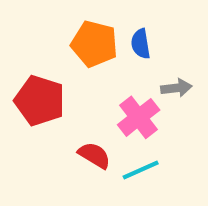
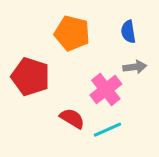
blue semicircle: (141, 44) -> (128, 32), moved

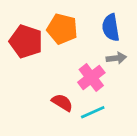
blue semicircle: (128, 32) -> (111, 28), size x1.4
red pentagon: (30, 77) -> (26, 41), moved

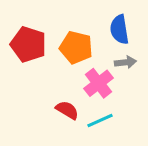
orange pentagon: (62, 29) -> (76, 47), moved

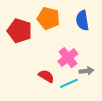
orange pentagon: (76, 47) -> (48, 18), moved
gray arrow: (125, 62) -> (86, 71), moved

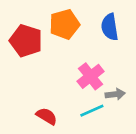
orange pentagon: (48, 18) -> (64, 24), turned -30
red semicircle: (46, 76) -> (47, 116), moved

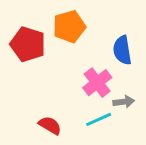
blue semicircle: (110, 27) -> (122, 50), moved

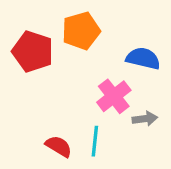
blue semicircle: (122, 50) -> (143, 58), turned 112
cyan line: (99, 119) -> (95, 141), moved, turned -60

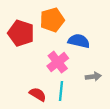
blue semicircle: (143, 58) -> (79, 41), moved
pink cross: (114, 96) -> (58, 62), moved

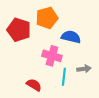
pink cross: (58, 62) -> (52, 56), turned -36
cyan line: (61, 91) -> (64, 77), moved

